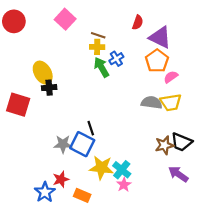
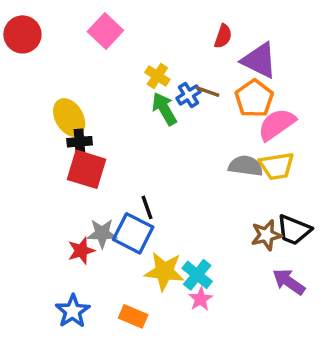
brown line: (98, 35) -> (208, 92), moved
yellow cross: (97, 47) -> (157, 76), turned 32
pink semicircle: (171, 77) -> (277, 124), size x1.6
red square: (18, 105) -> (86, 169), moved
red star: (61, 179) -> (81, 251), moved

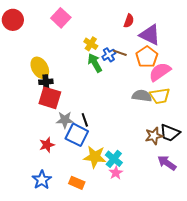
gray star: (102, 233) -> (65, 120), moved

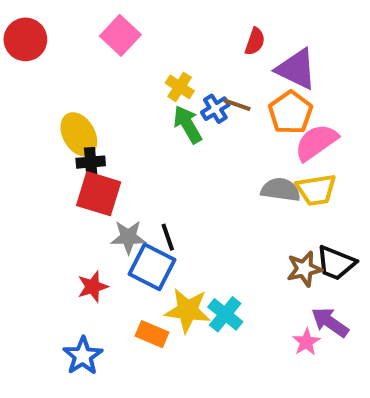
pink star: (116, 173) -> (306, 342), moved
orange rectangle: (77, 183) -> (152, 334), moved

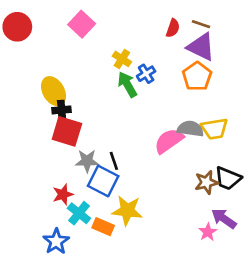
brown line: (237, 105) -> (201, 24), moved
pink semicircle: (316, 142) -> (169, 141), moved
cyan cross: (225, 314) -> (79, 213), moved

